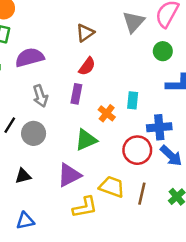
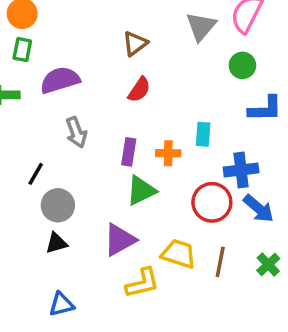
purple rectangle: (76, 94) -> (129, 152), moved
orange cross: (107, 113) -> (168, 153), turned -35
gray circle: (34, 133) -> (58, 205), moved

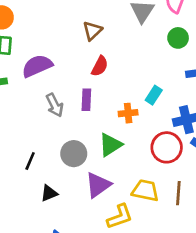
cyan rectangle: (203, 134) -> (154, 95), turned 36
purple rectangle: (129, 152) -> (86, 100), moved
black line: (36, 174) -> (30, 161), moved
gray circle: (58, 205) -> (74, 154), moved

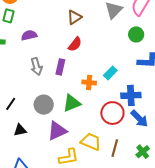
purple semicircle: (37, 66) -> (29, 35), size x0.7

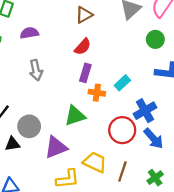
purple rectangle: (60, 67) -> (85, 73), moved
blue cross: (131, 95) -> (145, 111), turned -30
gray circle: (44, 105) -> (29, 126), moved

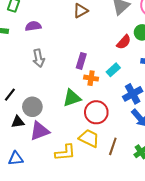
red semicircle: (83, 47) -> (124, 42), moved
red circle: (122, 130) -> (96, 112), moved
purple triangle: (56, 147) -> (40, 131), moved

